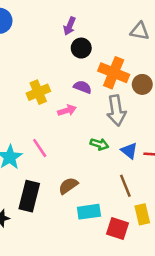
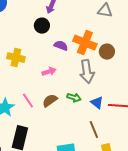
black circle: (81, 48) -> (42, 26), moved
purple semicircle: (82, 87) -> (61, 46), moved
yellow cross: (38, 92) -> (16, 58), moved, turned 36
brown semicircle: (68, 186) -> (50, 101), moved

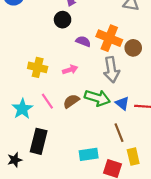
yellow cross: (16, 58) -> (38, 67), moved
green arrow: (74, 98) -> (97, 98), size x1.6

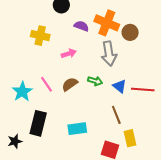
yellow cross: (38, 67) -> (40, 36), moved
green arrow: (97, 98) -> (95, 81), size x0.6
cyan rectangle: (89, 154) -> (77, 129), moved

